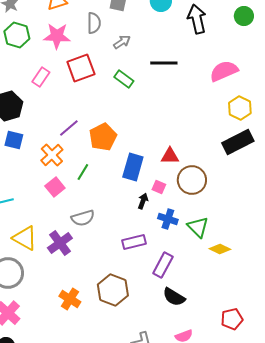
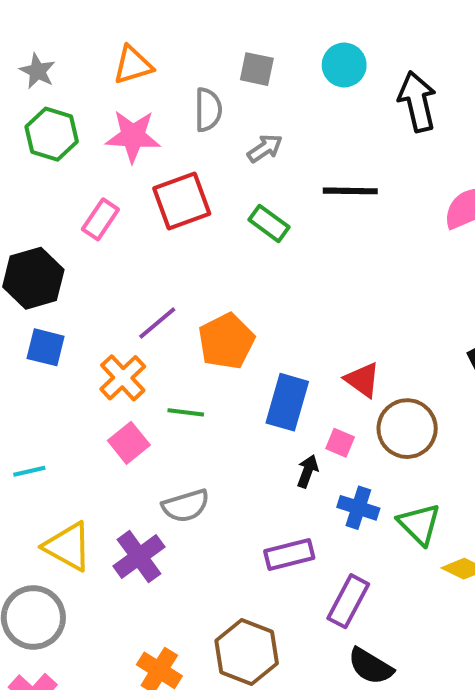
red triangle: (170, 156) -> (362, 380), turned 36
green line: (83, 172) -> (186, 412), turned 66

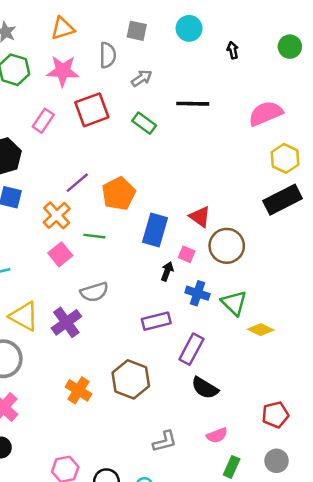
black arrow: (417, 102) -> (233, 50), size x0.5

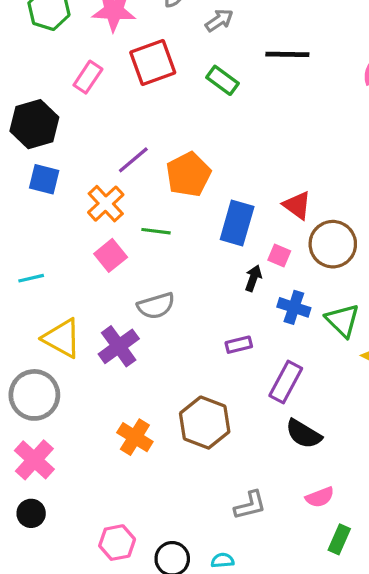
purple rectangle: (156, 321) -> (239, 345), size x0.7

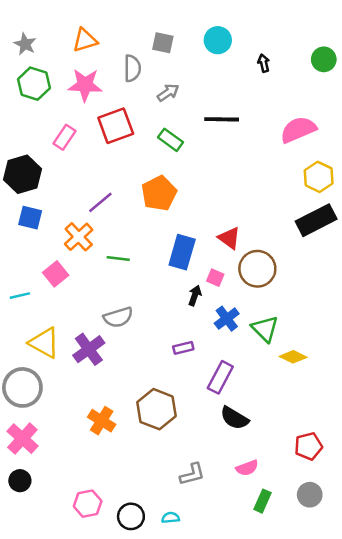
orange pentagon: (188, 174) -> (159, 193), moved
pink square: (111, 255) -> (56, 274), moved
blue cross: (294, 307) -> (227, 319), turned 35

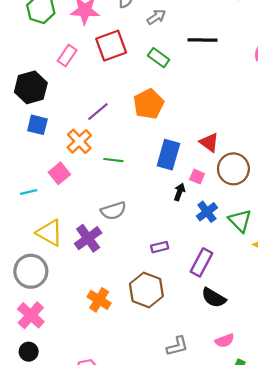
purple rectangle: (183, 348) -> (160, 247), moved

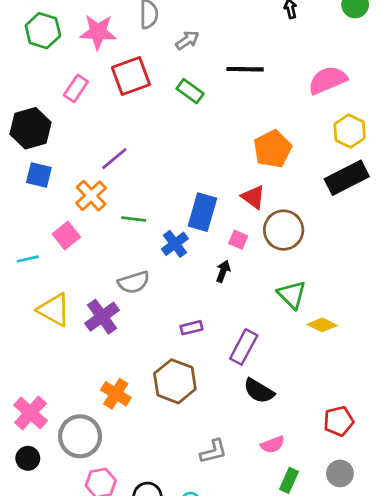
orange pentagon: (149, 104) -> (273, 149), moved
black arrow: (179, 192) -> (223, 271), moved
blue cross: (207, 212) -> (175, 244), moved
gray circle: (31, 271) -> (80, 436), moved

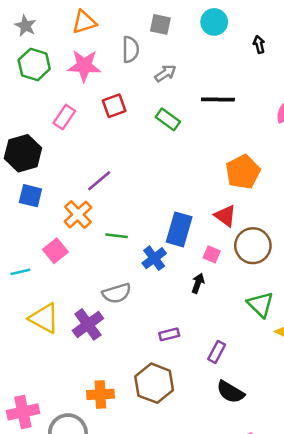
red square: (131, 76) -> (114, 106), size x0.7
purple rectangle: (244, 347) -> (217, 352), size x0.7
orange cross: (116, 394) -> (100, 394), turned -35
pink cross: (31, 413) -> (23, 412), turned 36

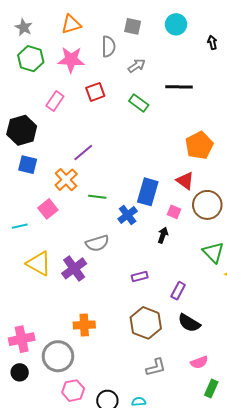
brown hexagon: (154, 383) -> (146, 323), moved

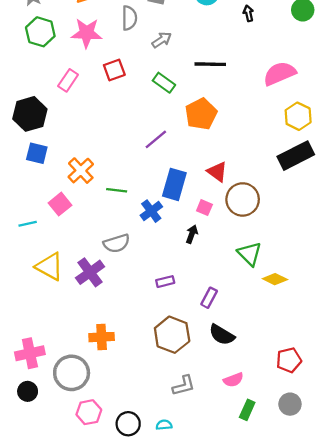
orange pentagon: (199, 145) -> (201, 114), moved
purple line: (83, 152) -> (156, 139), moved

